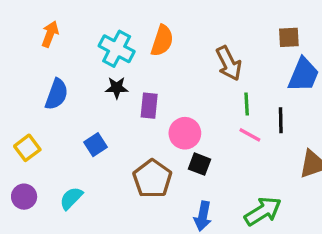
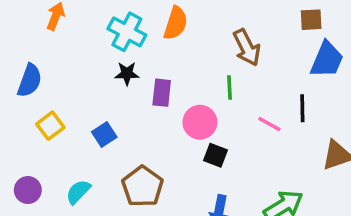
blue semicircle: (57, 94) -> (30, 81), moved
green line: (247, 104) -> (229, 87), moved
yellow square: (27, 148) -> (50, 126), moved
brown pentagon: (152, 179) -> (143, 187), moved

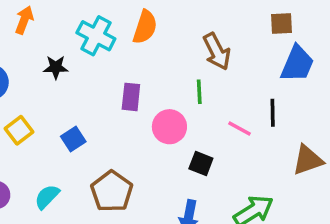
black star: (127, 74) -> (56, 67), moved
black square: (216, 155) -> (201, 163), moved

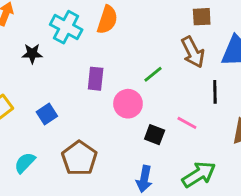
brown square: (281, 23) -> (202, 17), moved
brown arrow: (217, 51) -> (193, 52), moved
green line: (199, 92) -> (153, 74), turned 54
pink line: (239, 128) -> (187, 123), moved

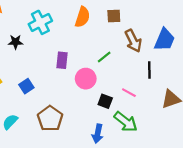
brown square: (202, 17) -> (114, 16), moved
orange semicircle: (107, 20) -> (82, 17), moved
cyan cross: (66, 27) -> (40, 22), turned 35
green arrow: (199, 174) -> (126, 122), moved, turned 70

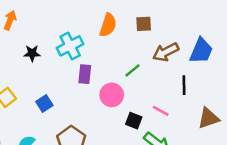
cyan cross: (40, 22) -> (70, 46), moved
brown arrow: (133, 41) -> (166, 52), turned 90

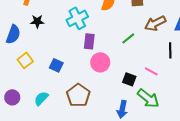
black star: (32, 53) -> (37, 21), moved
pink circle: (112, 95) -> (100, 62), moved
blue square: (44, 103) -> (56, 65), turned -32

